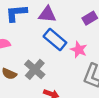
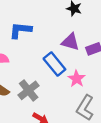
purple triangle: (47, 14) -> (70, 42), moved

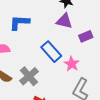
purple triangle: (70, 42) -> (64, 21), moved

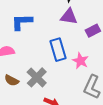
blue rectangle: (51, 52) -> (58, 50), turned 30

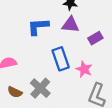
blue L-shape: (22, 22) -> (38, 27), moved

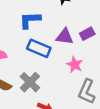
purple triangle: (70, 25) -> (65, 36), moved
blue rectangle: (61, 59) -> (39, 48), moved, turned -50

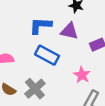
purple triangle: (65, 36) -> (69, 31), moved

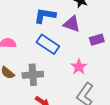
gray cross: (35, 89) -> (33, 75), turned 30

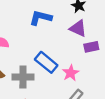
purple triangle: (72, 24) -> (78, 28), moved
blue rectangle: (48, 44) -> (46, 62), moved

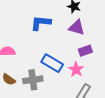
purple rectangle: (91, 47) -> (85, 51), moved

